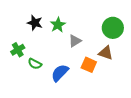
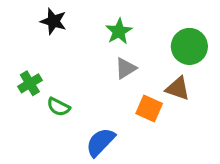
black star: (35, 23) -> (53, 21), moved
green star: (58, 25) -> (119, 31), moved
blue semicircle: (60, 73) -> (100, 142), moved

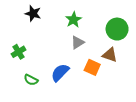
green semicircle: (58, 107) -> (31, 80), moved
blue semicircle: (100, 142) -> (60, 73), moved

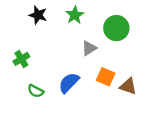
green star: (73, 20) -> (75, 15), moved
green circle: (117, 29) -> (116, 28), moved
brown triangle: (110, 55) -> (128, 86), moved

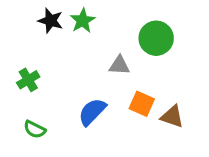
green star: (75, 15) -> (83, 21), moved
gray triangle: (89, 48) -> (119, 65), turned 35
green semicircle: (36, 91) -> (35, 129), moved

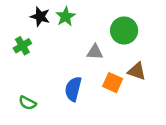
green cross: (28, 80) -> (22, 46), moved
blue semicircle: (92, 112) -> (73, 89), turned -30
brown triangle: (172, 117) -> (137, 71), moved

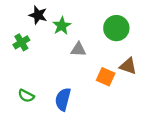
green star: (66, 17) -> (62, 26), moved
gray triangle: (95, 52) -> (78, 49), moved
blue semicircle: (73, 89) -> (63, 99), moved

